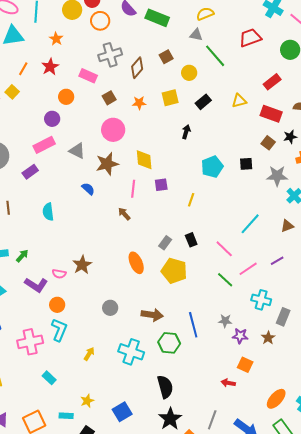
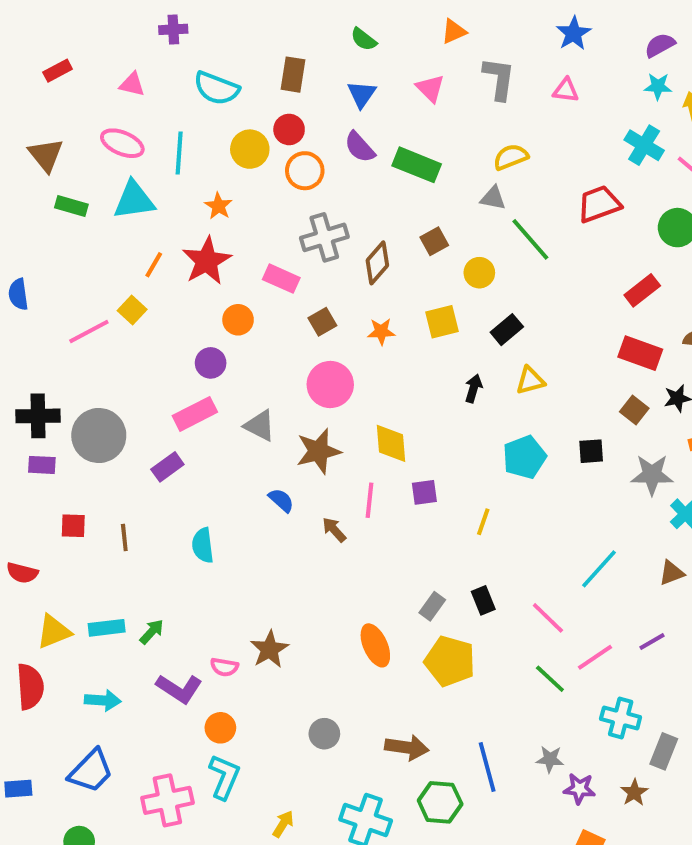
red star: (50, 67) -> (207, 261), size x1.4
yellow triangle: (239, 101) -> (530, 381), moved
brown arrow: (124, 214) -> (334, 530), moved

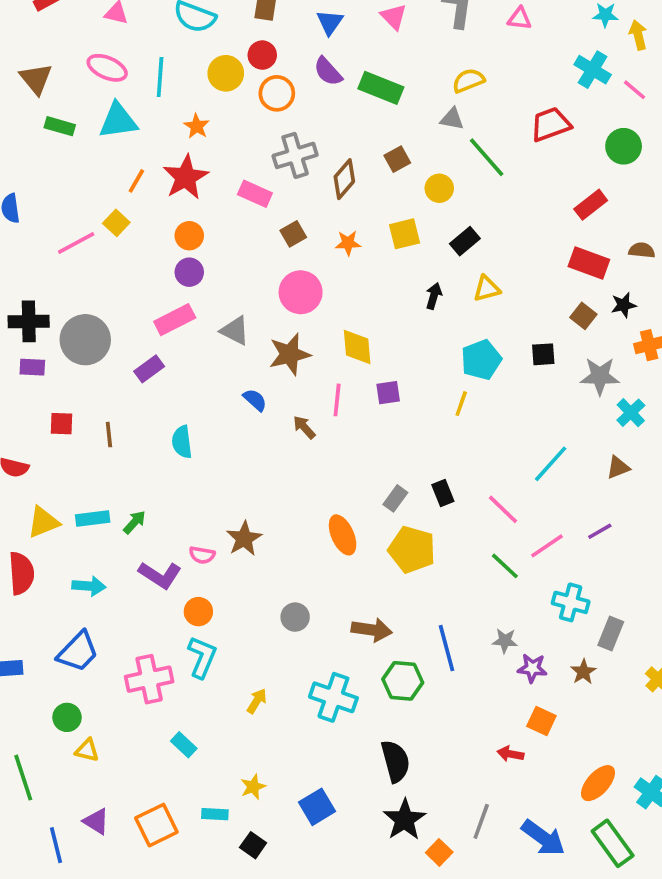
orange circle: (238, 320) -> (189, 236), moved
yellow line: (483, 522) -> (461, 404), moved

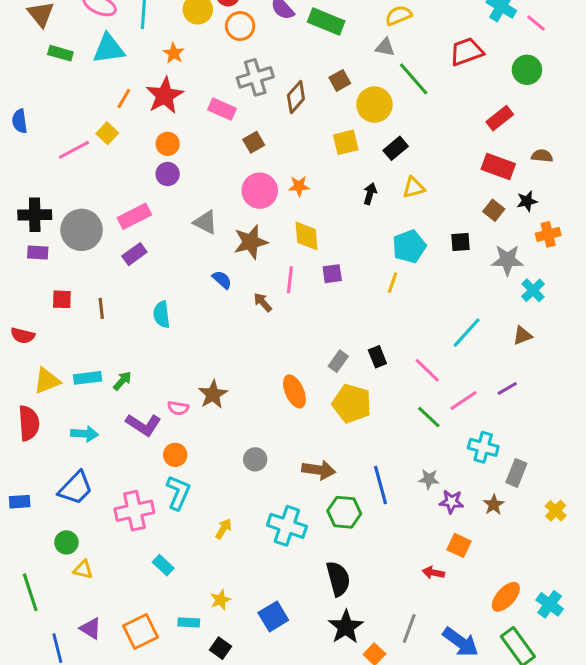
yellow circle: (439, 188) -> (374, 105), size x1.5
orange star: (348, 243) -> (299, 186), moved
pink rectangle: (175, 320) -> (134, 216), moved

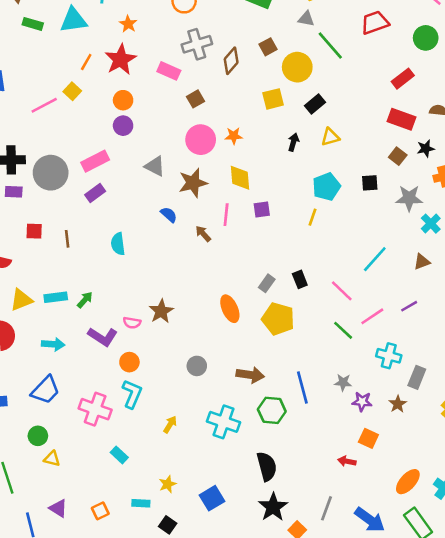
pink cross: (134, 511) -> (95, 409), turned 32
orange square: (140, 632) -> (100, 511), size x0.6

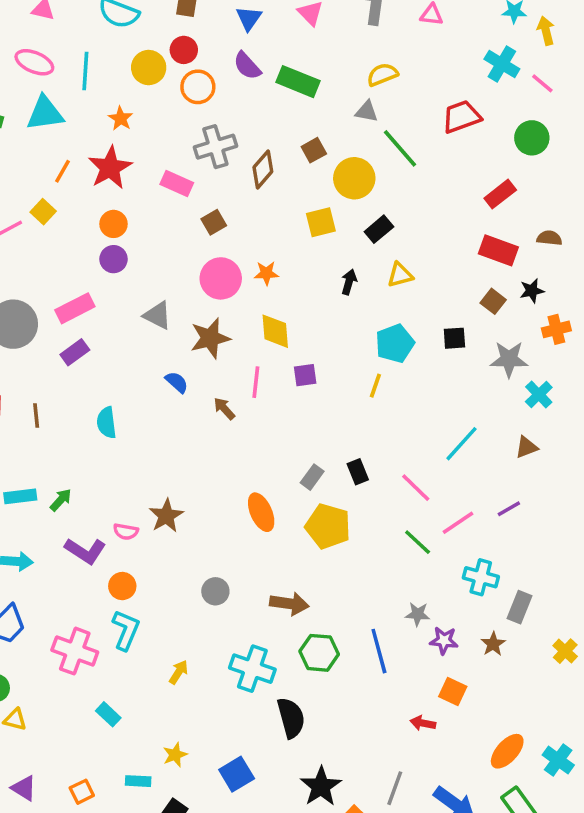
blue line: (302, 388) -> (379, 651), moved
black semicircle: (267, 466) -> (291, 718), moved

